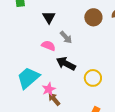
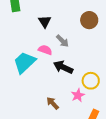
cyan trapezoid: (28, 78) -> (24, 62), moved
pink star: (49, 89) -> (78, 95), moved

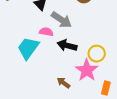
gray arrow: (62, 41) -> (61, 20), size x1.5
pink star: (78, 95) -> (87, 70), size x1.6

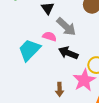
brown arrow: (63, 83) -> (60, 89), turned -136

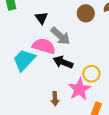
pink semicircle: (49, 36) -> (44, 46), size x1.6

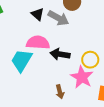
black triangle: (41, 18) -> (38, 14), moved
gray arrow: (60, 36) -> (58, 18), moved

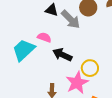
black triangle: (38, 14) -> (52, 10), turned -40
pink semicircle: (38, 43) -> (44, 37), size x0.6

